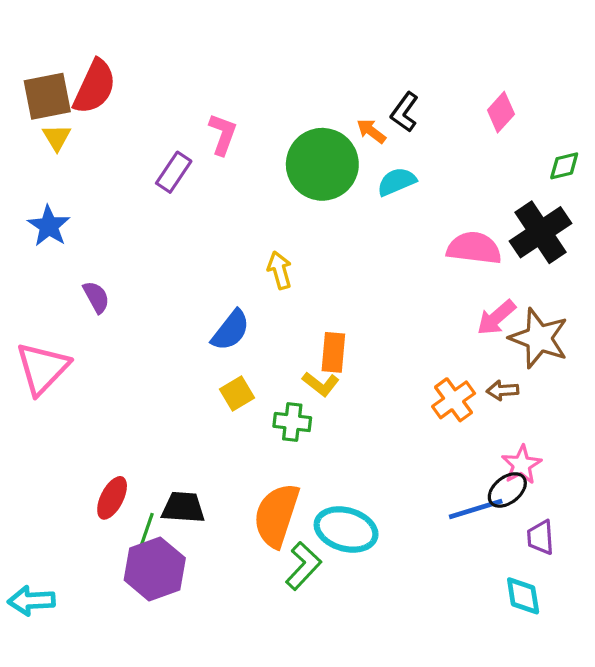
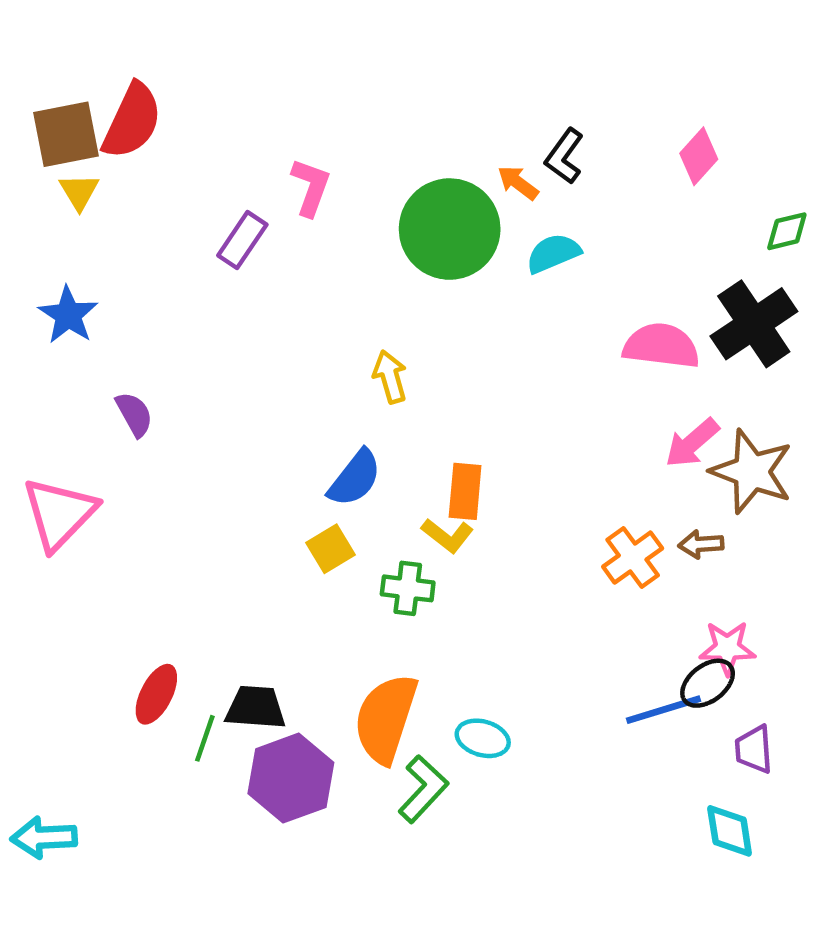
blue semicircle: (231, 330) -> (355, 478), moved
pink star: (522, 465) -> (727, 648), turned 30
cyan ellipse: (346, 529) -> (483, 738), size x0.6
purple hexagon: (155, 569) -> (291, 778), moved

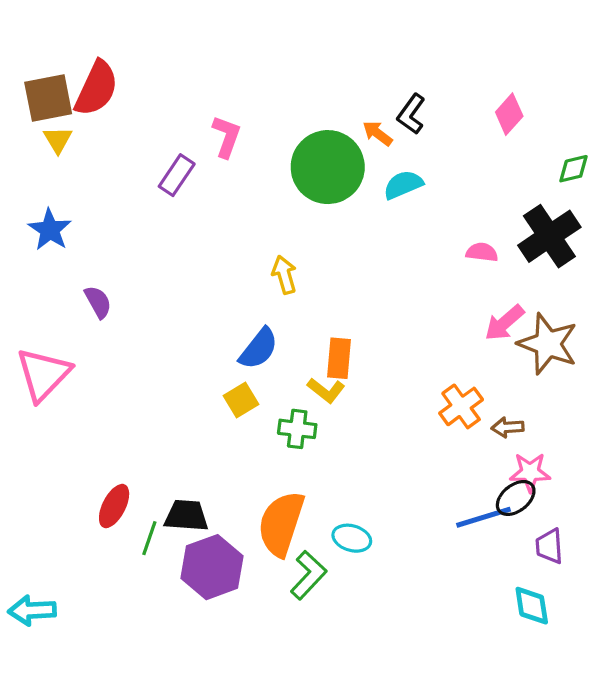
pink semicircle: (661, 346) -> (482, 252), size x0.6
brown arrow: (701, 544) -> (508, 427), moved

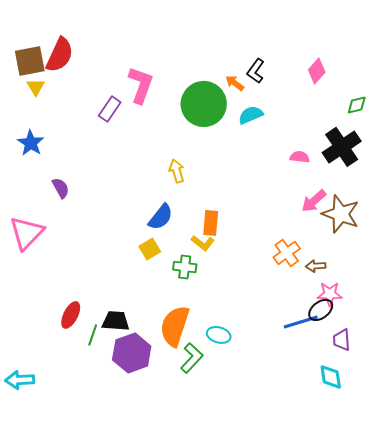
pink L-shape: (227, 137) -> (141, 85), size x1.4

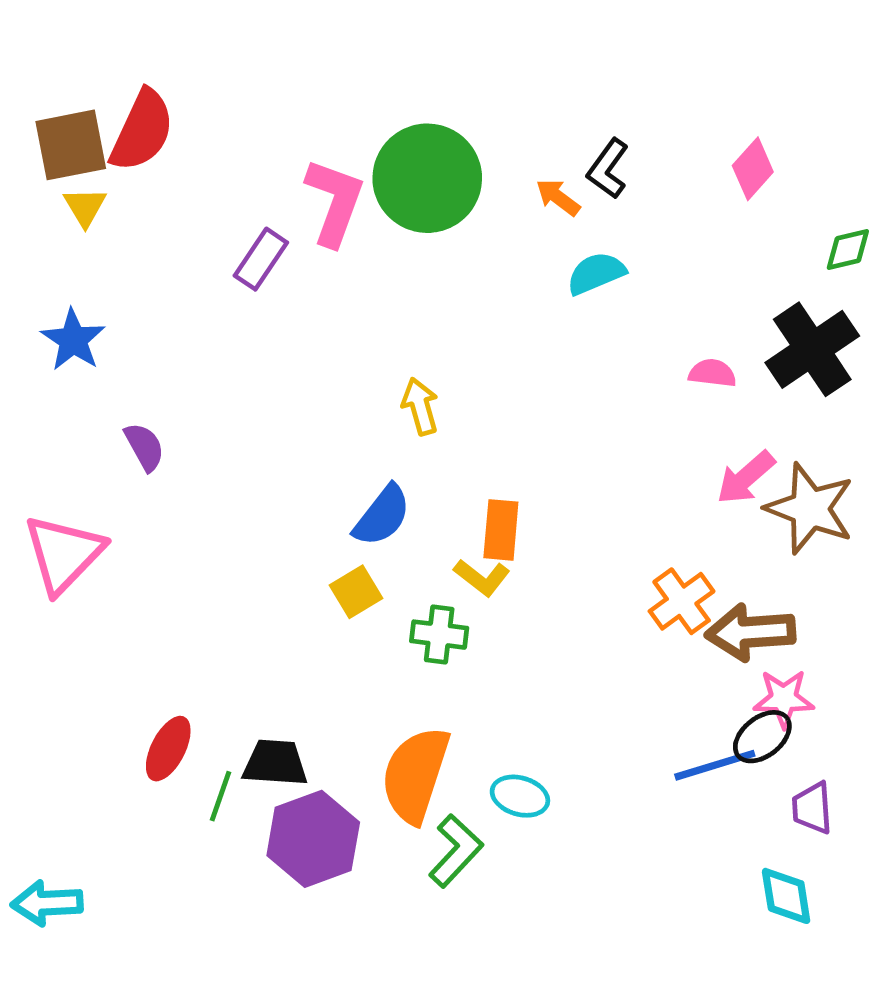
green circle: (204, 104) -> (427, 178), moved
brown arrow: (316, 266) -> (750, 632), size x1.8

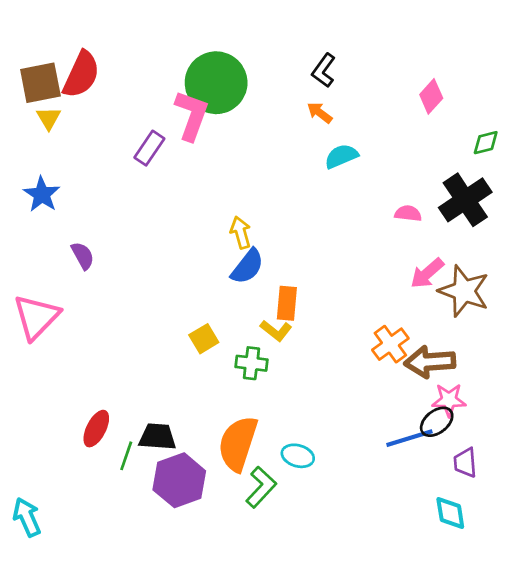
black L-shape: (608, 169) -> (324, 70), moved
green circle: (427, 178) -> (216, 83), moved
blue semicircle: (382, 516) -> (247, 267), moved
cyan arrow: (47, 903) -> (27, 517), turned 69

